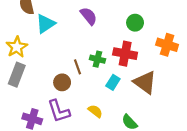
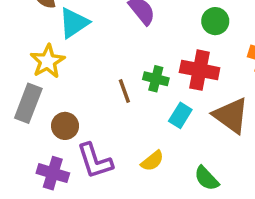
yellow star: (17, 47) -> (48, 61), moved
brown circle: (62, 82) -> (65, 126), moved
yellow semicircle: (95, 111) -> (152, 161), turned 104

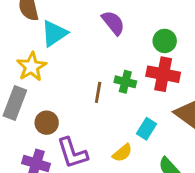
green circle: (215, 21) -> (165, 41), moved
brown line: (124, 91) -> (98, 92), turned 30
cyan rectangle: (180, 115) -> (147, 129), moved

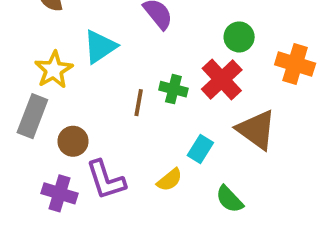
cyan triangle: (54, 33) -> (100, 47), moved
green circle: (165, 41) -> (239, 37), moved
red cross: (163, 74) -> (222, 79), turned 36

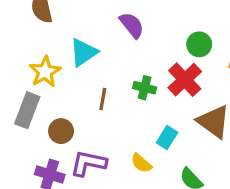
brown line: (139, 103) -> (103, 99), moved
purple L-shape: (106, 180) -> (88, 163), turned 120
yellow semicircle: (170, 180) -> (141, 163), turned 80

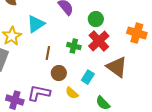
green circle: (199, 44) -> (96, 19), moved
brown circle: (61, 131) -> (59, 73), moved

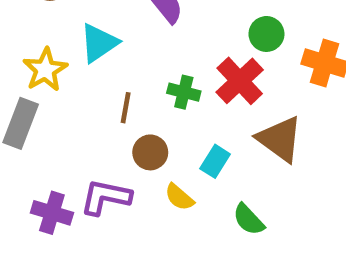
green circle: (96, 19) -> (266, 34), moved

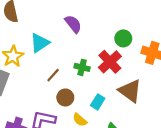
brown line: (126, 108) -> (53, 75), turned 32

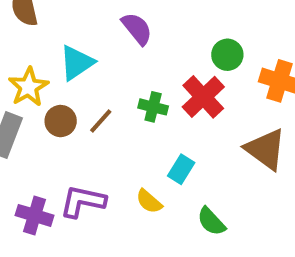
brown triangle: (130, 91) -> (266, 149), moved
brown circle: (65, 97) -> (61, 121), moved

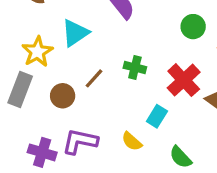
red cross: (203, 97) -> (184, 80), moved
brown circle: (61, 121) -> (63, 96), moved

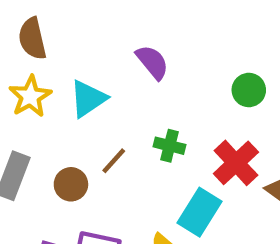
yellow star: (37, 52) -> (30, 96), moved
cyan rectangle: (157, 116) -> (200, 212), size x1.5

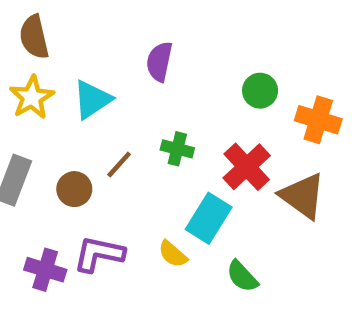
purple semicircle: (152, 62) -> (159, 62), turned -129

